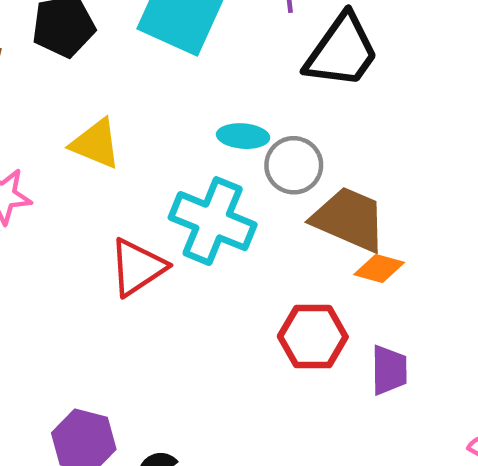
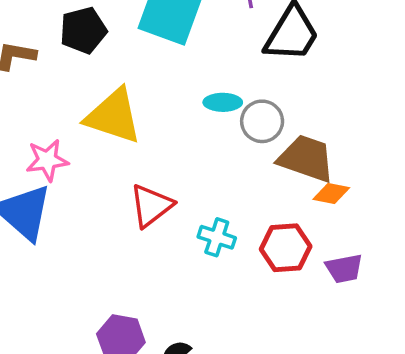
yellow triangle: (96, 144) -> (113, 116), size x1.5
cyan cross: (213, 221) -> (217, 237), moved, size x0.6
purple trapezoid: (389, 370) -> (344, 269), turned 84

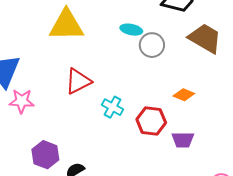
yellow triangle: (113, 116) -> (66, 25), turned -30
brown trapezoid: (306, 158) -> (205, 38), moved
pink star: (47, 160) -> (22, 101), moved

